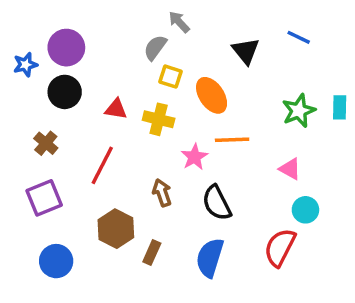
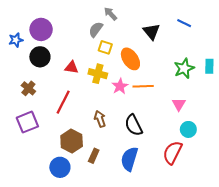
pink star: (194, 157) -> (120, 86), moved
pink triangle: (290, 169) -> (179, 104), turned 32
blue circle: (56, 261) -> (60, 167), moved

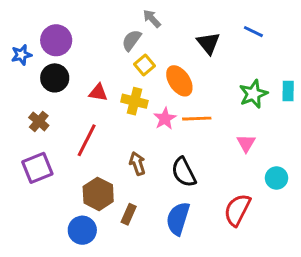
yellow square: (105, 47) -> (145, 65), turned 32
cyan circle: (188, 129) -> (277, 178), moved

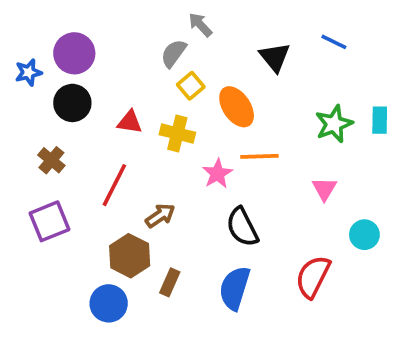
pink star: (165, 119) -> (217, 174), moved
brown arrow: (137, 163) -> (160, 216), moved, turned 75

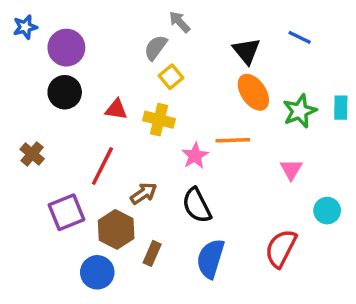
blue star: (28, 72) -> (25, 27), moved
orange ellipse: (237, 107) -> (253, 92), moved
brown cross: (51, 160) -> (32, 154), moved
purple square: (49, 221) -> (66, 212), moved
black semicircle: (242, 227) -> (197, 205), moved

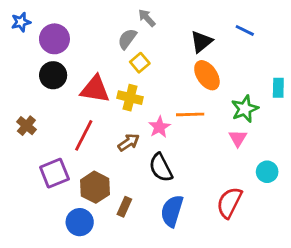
black triangle: (246, 51) -> (201, 42), turned 30
red triangle: (116, 109) -> (95, 89), size x1.6
green star: (300, 111) -> (245, 109), moved
brown arrow: (144, 193) -> (129, 142), moved

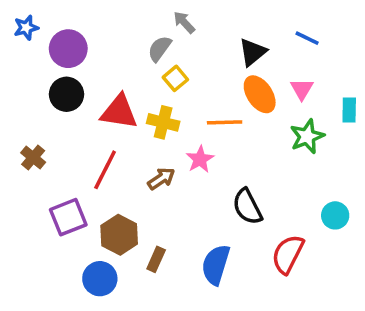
orange line: (190, 114) -> (225, 122), moved
pink triangle: (238, 138) -> (302, 89), moved
black semicircle: (161, 168) -> (247, 207), moved

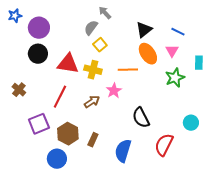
blue line: (307, 38) -> (178, 32), moved
brown rectangle: (156, 259) -> (93, 140), moved

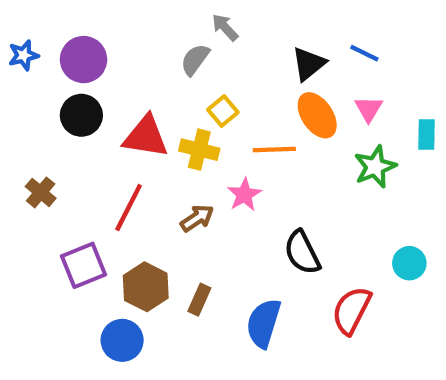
blue star: (15, 16) -> (23, 55), moved
blue line: (178, 32) -> (364, 53), moved
yellow square: (100, 45) -> (223, 111), moved

